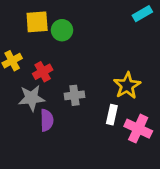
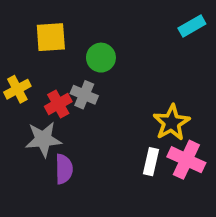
green circle: (62, 30) -> (101, 58), moved
gray cross: (74, 95) -> (84, 95), moved, turned 30
pink cross: (138, 129) -> (186, 160), moved

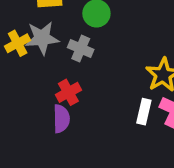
red cross: (58, 104) -> (68, 92), moved
gray star: (43, 139) -> (42, 38), moved

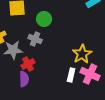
gray star: (42, 38) -> (13, 50), moved

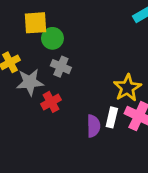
green circle: (44, 19) -> (52, 38), moved
purple semicircle: (24, 79) -> (93, 126), moved

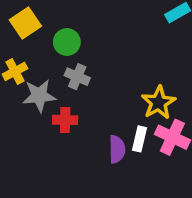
yellow square: (36, 23) -> (25, 23), moved, turned -30
red cross: (51, 102) -> (65, 120), turned 30

